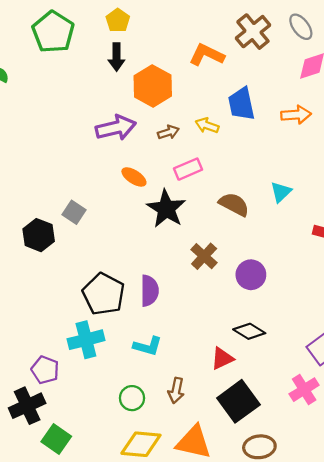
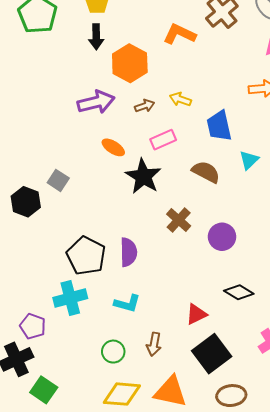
blue trapezoid: (241, 104) -> (219, 126), moved
black diamond: (249, 331) -> (239, 292), moved

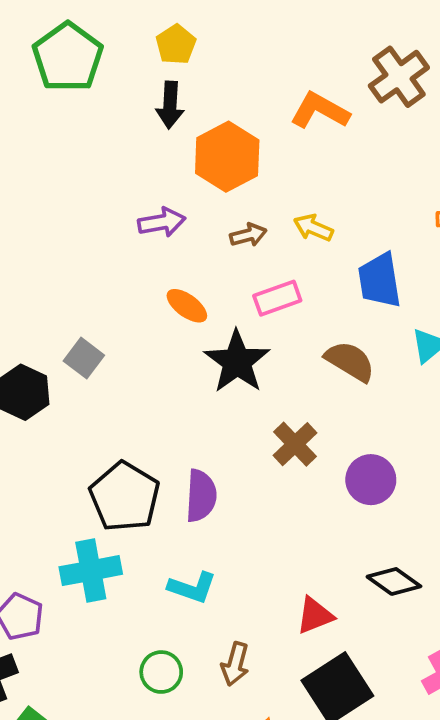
purple arrow: (96, 102) -> (162, 222), size x0.7

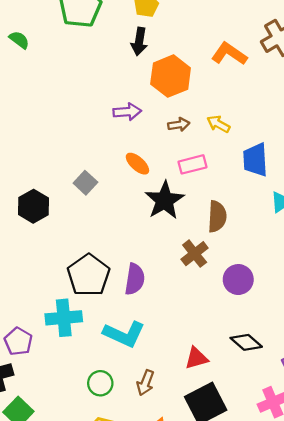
gray square: (84, 358) -> (85, 183), moved
brown semicircle: (350, 361) -> (217, 216), moved, turned 56
cyan L-shape: (192, 587) -> (124, 334), size x1.4

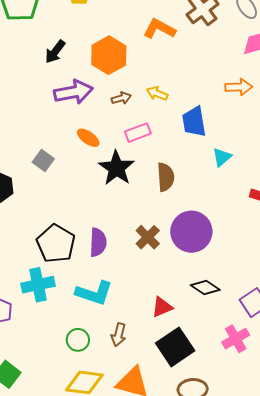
black arrow: (139, 41) -> (55, 52), moved, turned 35
purple arrow: (127, 112) -> (73, 92), size x1.5
brown cross: (195, 254) -> (148, 237), moved
purple circle: (238, 280) -> (191, 232), size x1.5

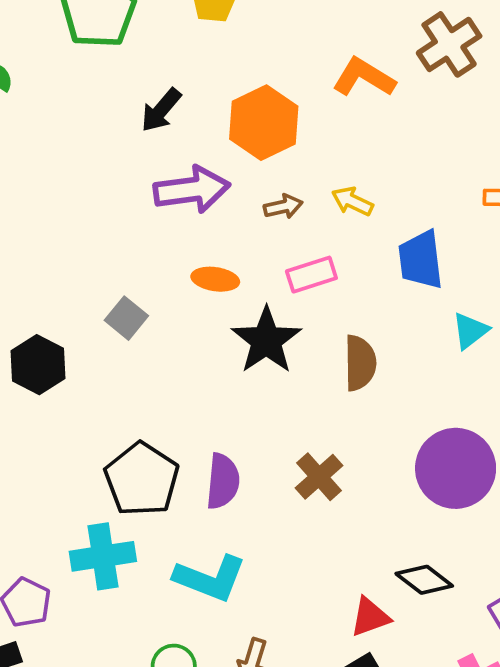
orange ellipse: (88, 138) -> (215, 279), turned -30
purple circle: (191, 232) -> (456, 468), moved
red triangle: (162, 307) -> (370, 617), moved

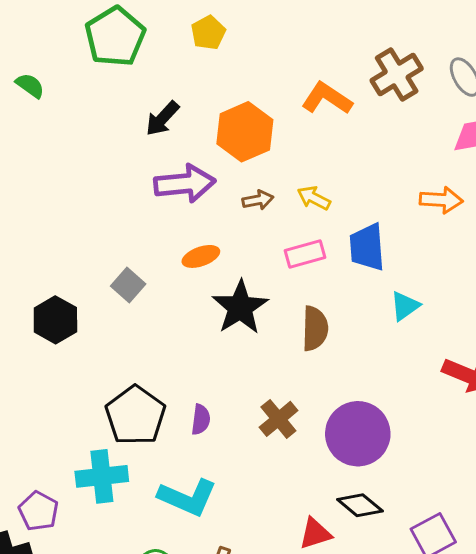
pink rectangle: (311, 275) -> (305, 254), moved
orange ellipse: (215, 279) -> (201, 256), turned -30
purple circle: (456, 468) -> (358, 434), moved
purple semicircle: (223, 481) -> (201, 420), size x0.7

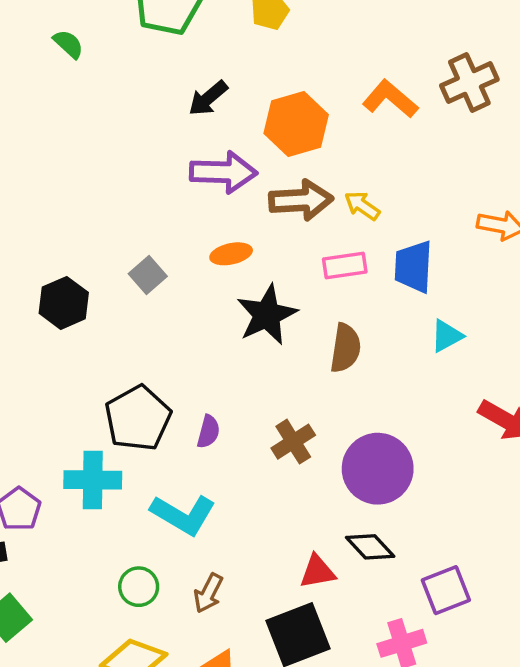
brown arrow: (258, 200) -> (301, 200), size x1.8

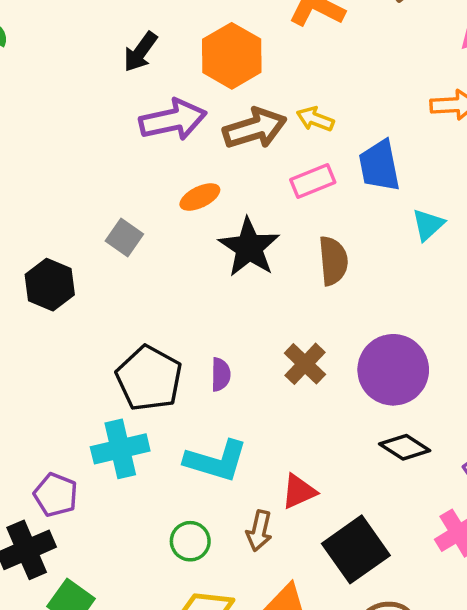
red triangle: (317, 572) -> (299, 491), moved

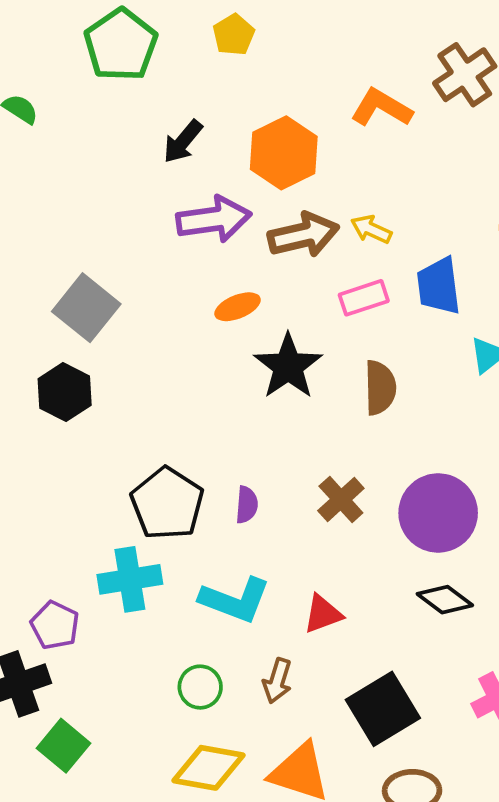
gray square: (124, 237) -> (86, 308), moved, size x1.6
red triangle: (299, 491) -> (323, 614), moved

